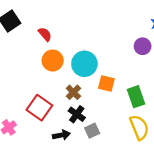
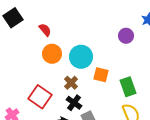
purple circle: (143, 46) -> (126, 36), moved

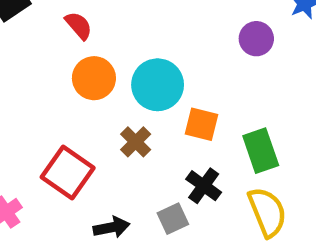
black cross: (74, 103) -> (204, 186), moved

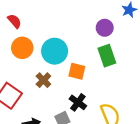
green rectangle: (261, 151) -> (107, 56), moved

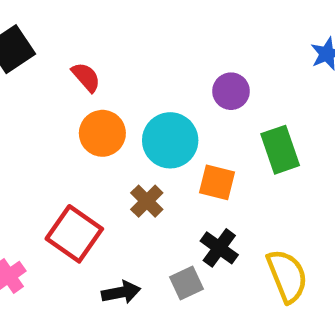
purple circle: (105, 28) -> (231, 91), moved

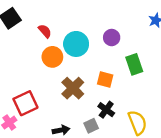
cyan circle: (170, 140) -> (76, 44), moved
brown cross: (147, 201) -> (73, 88), size x1.5
red square: (74, 234) -> (25, 103), moved, turned 30

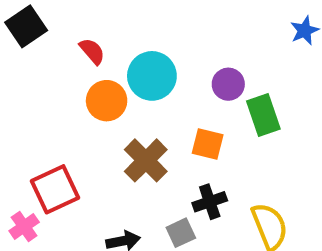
purple circle: (112, 38) -> (228, 84), moved
black cross: (106, 110) -> (210, 202), turned 35

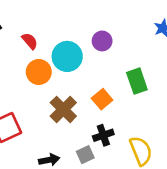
purple circle: (228, 84) -> (102, 41), moved
orange square: (208, 144) -> (102, 99), turned 36

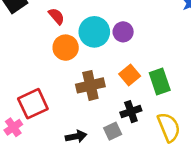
purple circle: (102, 41) -> (123, 32), moved
green rectangle: (137, 81) -> (160, 82), moved
brown cross: (63, 109) -> (90, 85), turned 32

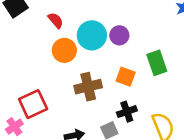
orange square: (130, 75) -> (126, 77), turned -30
green rectangle: (160, 82) -> (157, 63), moved

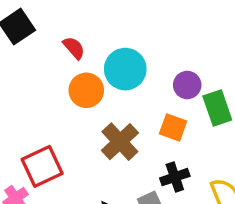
purple circle: (119, 35) -> (187, 85), moved
brown cross: (88, 87) -> (120, 142), turned -30

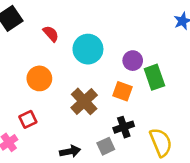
orange circle: (86, 90) -> (39, 78), moved
red square: (42, 166) -> (28, 119), size x0.6

